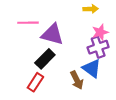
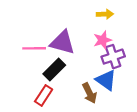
pink line: (28, 23) -> (34, 48), moved
pink star: (100, 32) -> (103, 40), moved

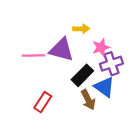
yellow arrow: (105, 14) -> (81, 29), moved
black rectangle: (54, 70) -> (82, 75), moved

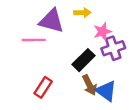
purple triangle: (61, 50) -> (51, 21), moved
blue triangle: (104, 87) -> (106, 91), moved

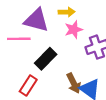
pink star: (103, 32) -> (74, 30), moved
black rectangle: (84, 60) -> (46, 59), moved

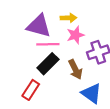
pink line: (19, 39) -> (48, 44), moved
brown arrow: (74, 83) -> (75, 69), moved

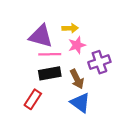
black rectangle: (48, 64) -> (50, 73), turned 35
blue triangle: (91, 93) -> (80, 103), moved

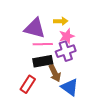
purple cross: (99, 62) -> (66, 51), moved
brown arrow: (77, 79) -> (55, 73), moved

